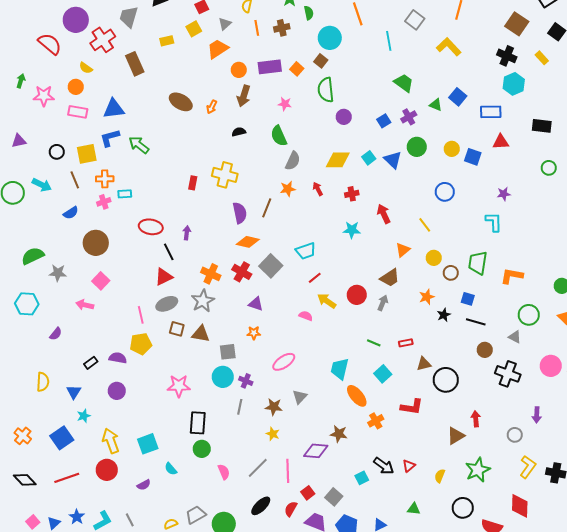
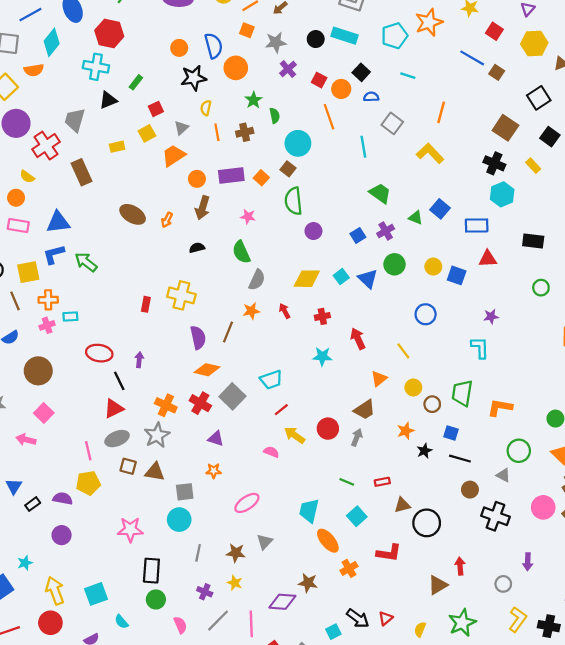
purple cross: (246, 381) -> (205, 592), moved
blue triangle: (74, 392) -> (14, 486), moved

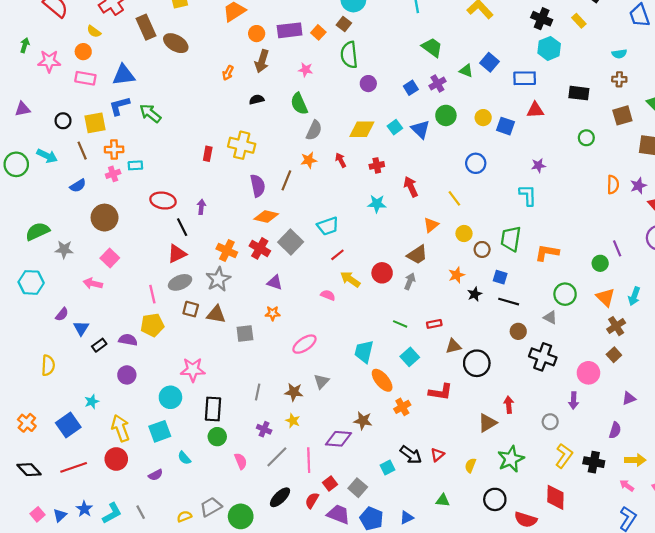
brown ellipse: (133, 214) -> (176, 43), moved
pink circle: (543, 507) -> (588, 373), moved
cyan circle: (179, 520) -> (170, 397), moved

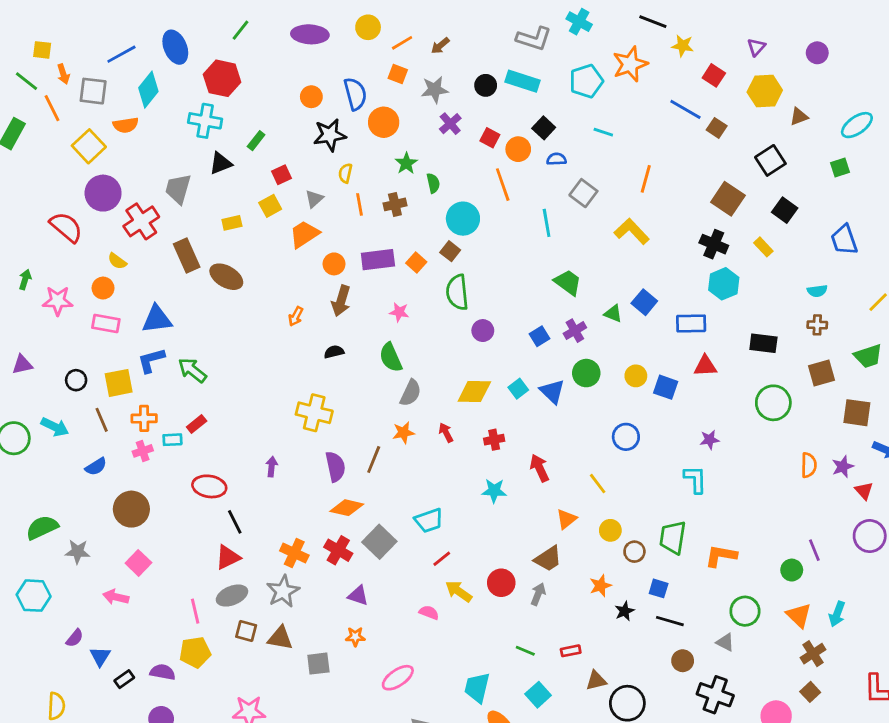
green circle: (586, 138) -> (773, 403), size x1.6
red rectangle: (208, 154) -> (197, 424), moved, turned 40
purple arrow: (201, 207) -> (272, 467), moved

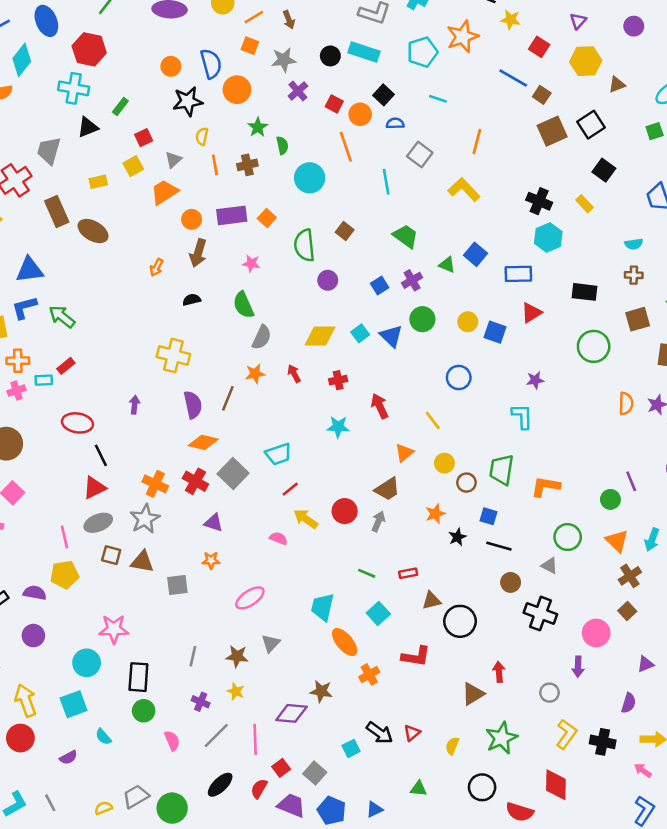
brown arrow: (440, 46) -> (289, 20), turned -72
brown square: (728, 199) -> (552, 131), moved, turned 32
brown square: (450, 251) -> (345, 231), moved
red triangle: (705, 366) -> (531, 313), turned -30

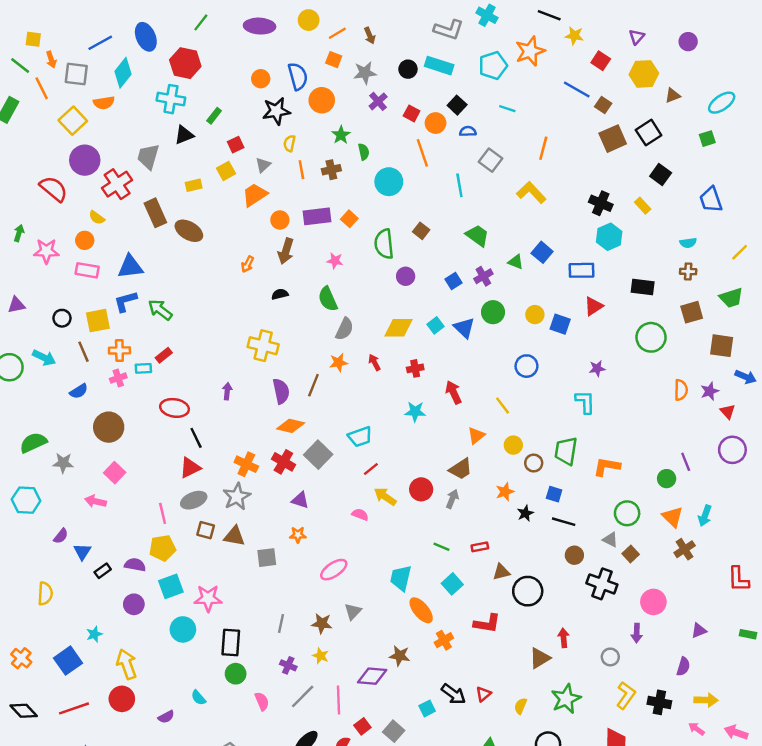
brown square: (627, 611) -> (631, 554), moved
cyan square: (74, 704) -> (171, 586), moved

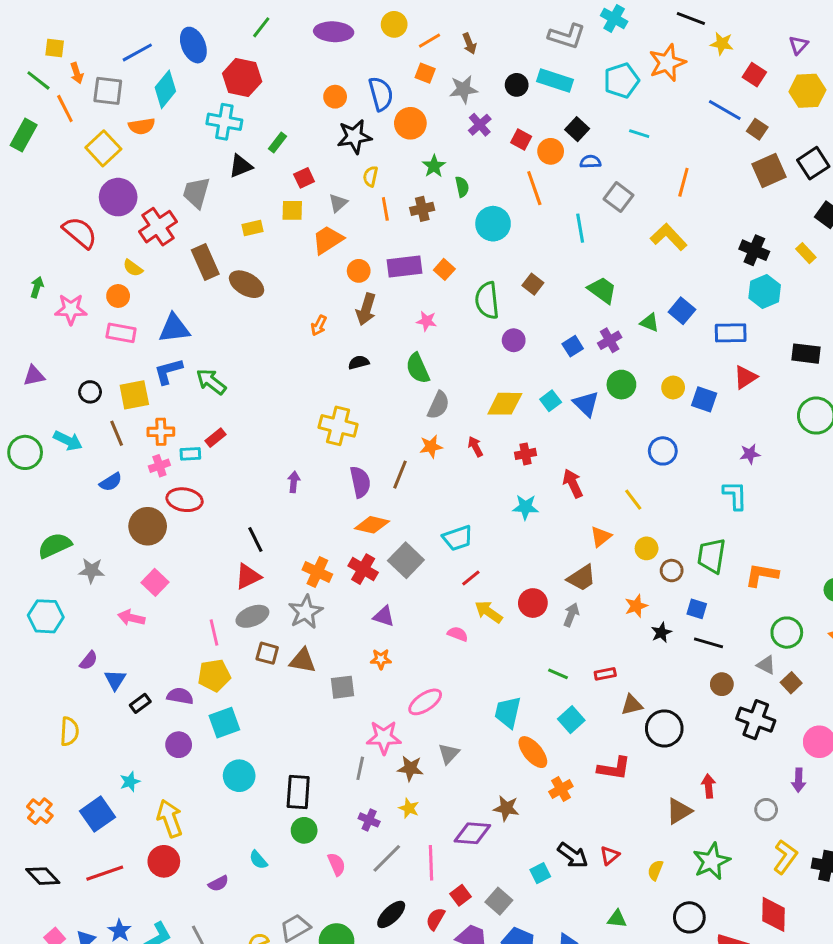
yellow square: (226, 171) -> (292, 210), turned 30
red ellipse: (175, 408) -> (185, 500), moved
pink star: (208, 598) -> (384, 737), moved

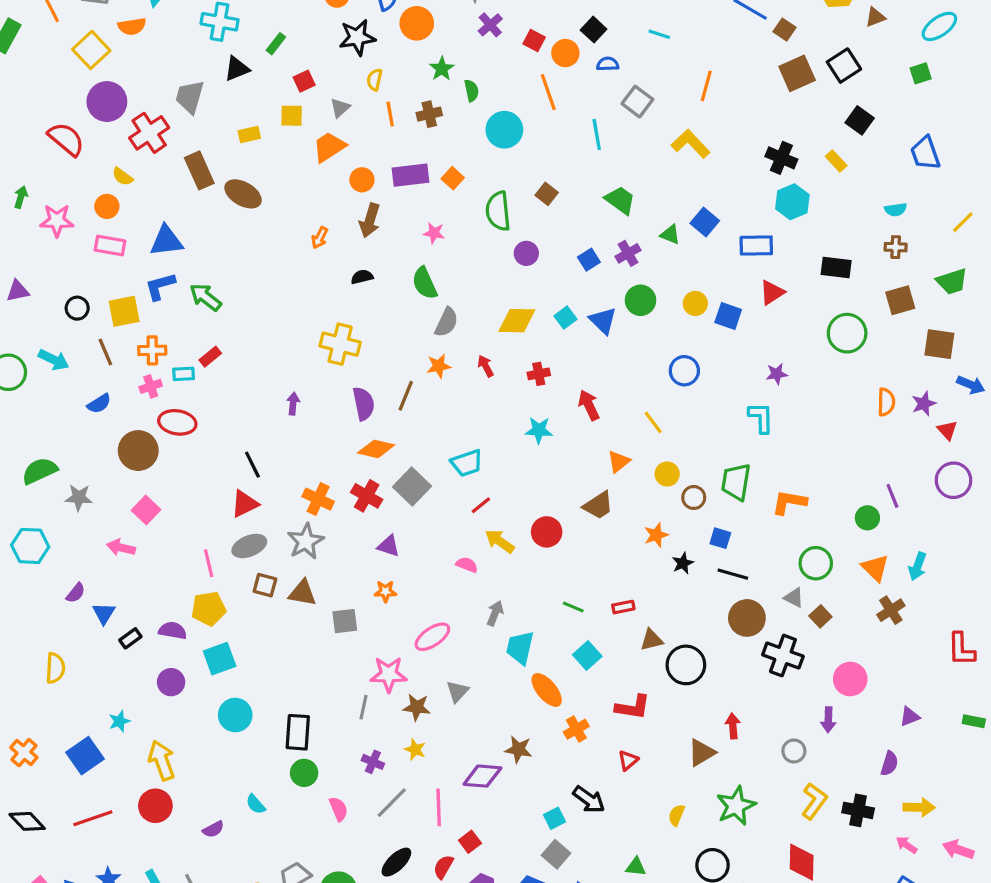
gray arrow: (571, 615) -> (495, 613), moved
brown circle: (722, 684) -> (747, 618), size x1.5
red triangle: (610, 855) -> (628, 760), moved
gray square: (499, 901) -> (556, 854), moved

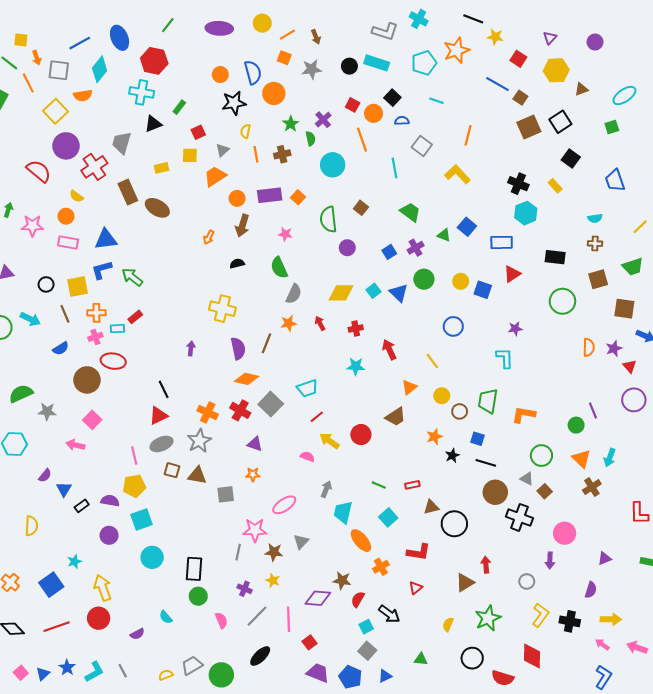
purple cross: (490, 25) -> (323, 120), moved
red semicircle: (443, 867) -> (358, 599), moved

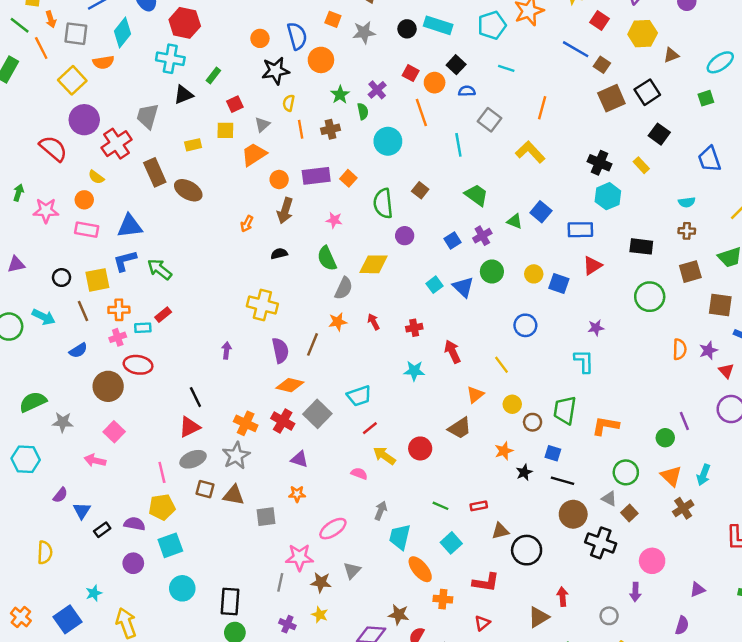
yellow diamond: (341, 293) -> (374, 264), moved
orange cross: (381, 567) -> (443, 599), turned 35

